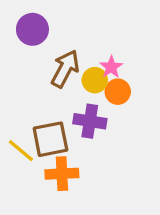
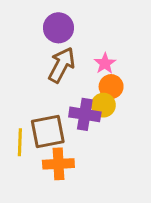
purple circle: (32, 29) -> (58, 28), moved
yellow circle: (95, 80) -> (103, 105), moved
yellow line: (21, 151) -> (20, 142), turned 52

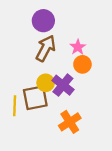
yellow circle: (103, 105) -> (46, 83), moved
purple cross: (85, 114) -> (63, 85), turned 30
orange cross: (58, 164) -> (70, 122), moved, turned -30

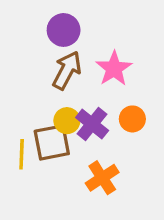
pink star: (78, 47) -> (114, 69), size x1.5
orange circle: (82, 64) -> (132, 119), moved

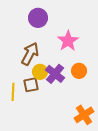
brown arrow: (67, 70) -> (30, 54), moved
brown square: (52, 142) -> (31, 85), size x0.7
orange cross: (102, 178) -> (84, 115), moved

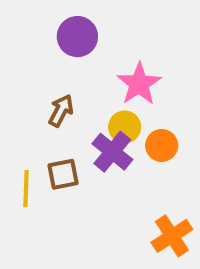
brown arrow: (30, 54) -> (61, 111), size x0.7
yellow circle: (40, 72) -> (125, 127), moved

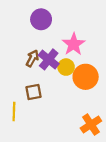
orange circle: (162, 145) -> (86, 77), size x1.5
purple cross: (112, 152) -> (49, 59), moved
yellow line: (26, 189) -> (14, 112), moved

